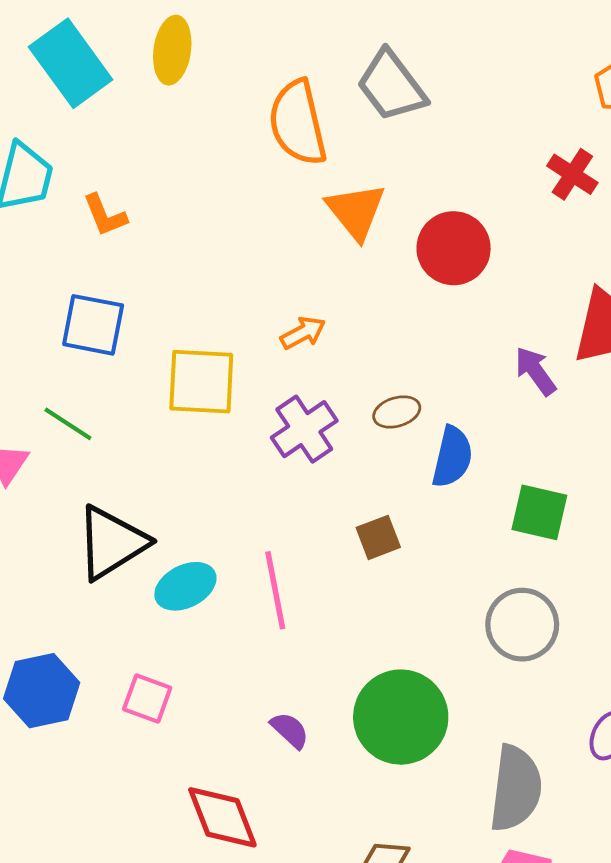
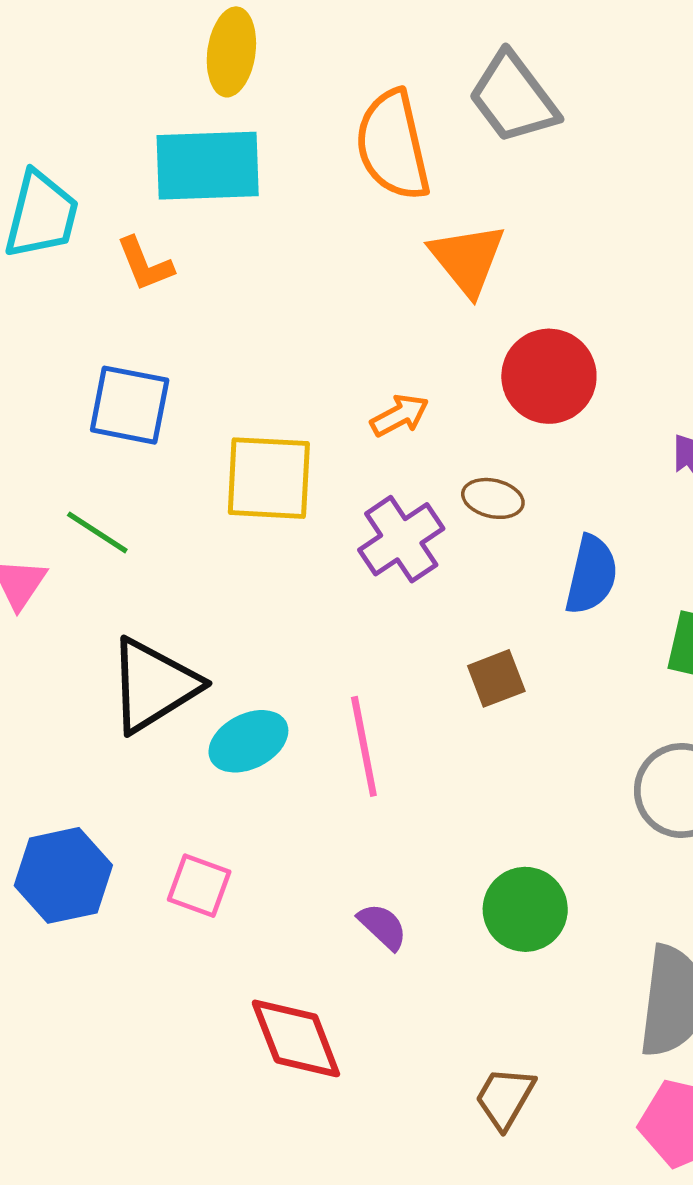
cyan rectangle: (71, 63) -> (208, 166), moved, turned -56
red circle: (454, 248) -> (549, 376), moved
brown ellipse: (397, 412) -> (493, 498), moved, turned 30
green circle: (401, 717) -> (525, 909), size x0.7

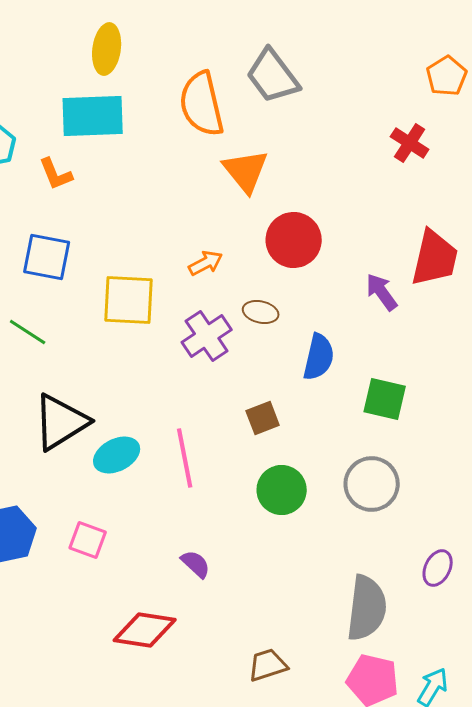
green circle: (525, 909) -> (282, 490), moved
red diamond: (296, 1038) -> (145, 630), turned -60
brown trapezoid: (505, 1098) -> (268, 665), turned 42

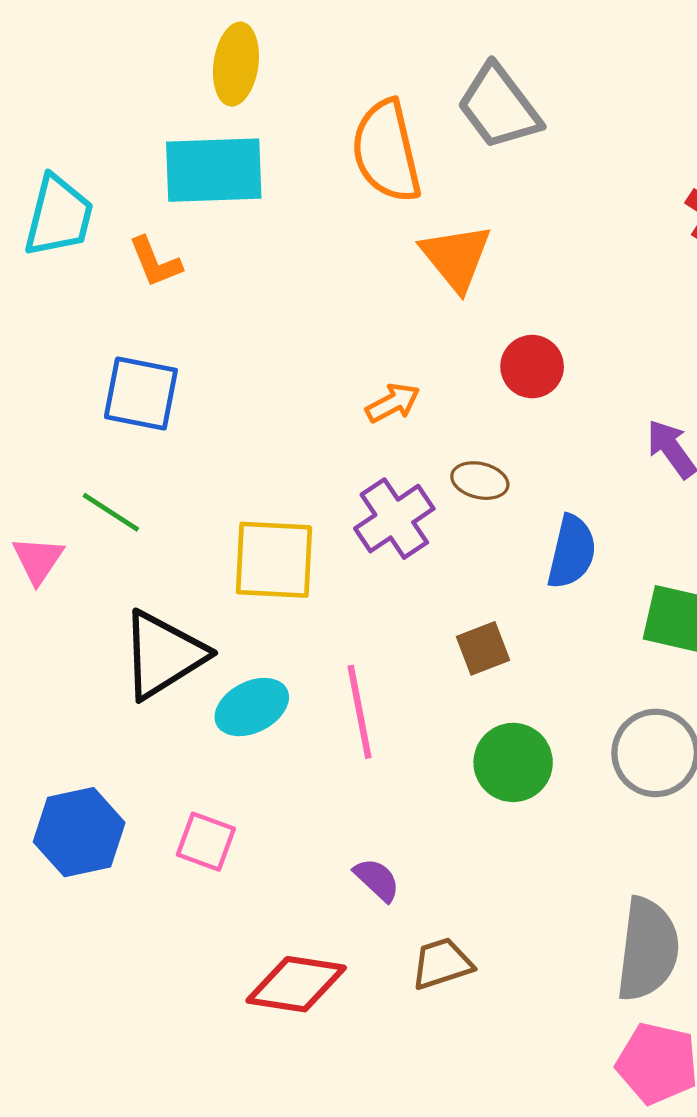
red circle: (294, 240) -> (532, 367), size x0.7
yellow square: (129, 300) -> (274, 560), moved
brown trapezoid: (268, 665) -> (442, 964), moved

